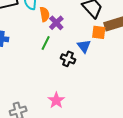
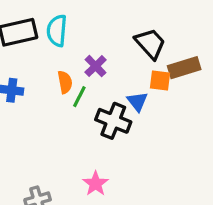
orange semicircle: (45, 14) -> (65, 82), moved
black cross: (68, 59) -> (113, 121), size x1.5

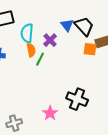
cyan semicircle: (57, 31) -> (27, 33), moved
blue triangle: (137, 101) -> (67, 25), moved
black cross: (113, 121) -> (77, 99), moved

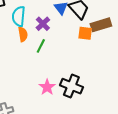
green line: (40, 59) -> (41, 46), moved
pink star: (50, 113) -> (47, 87), moved

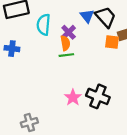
orange semicircle: (23, 34) -> (65, 43), moved
green line: (41, 46) -> (66, 55), turned 56

